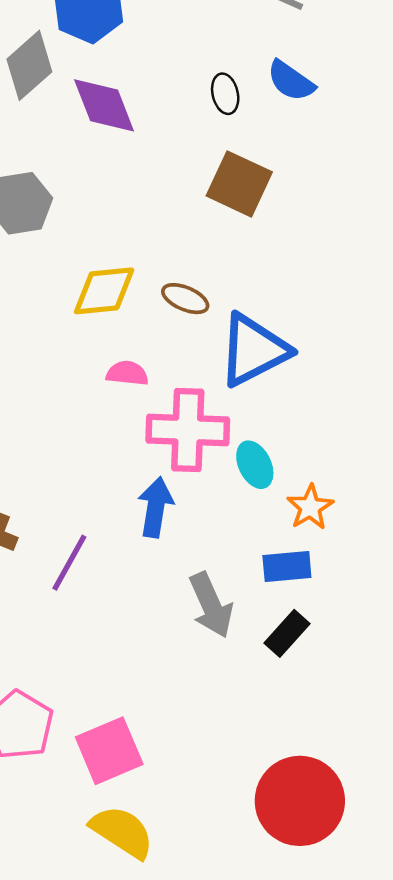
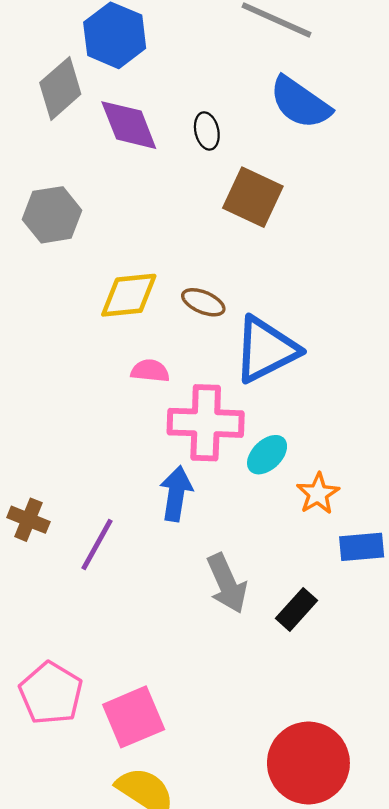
blue semicircle: (291, 81) -> (300, 103), size x1.4
black ellipse: (225, 94) -> (207, 131), moved
cyan ellipse: (255, 465) -> (267, 455), turned 72
blue rectangle: (287, 566) -> (362, 547), moved

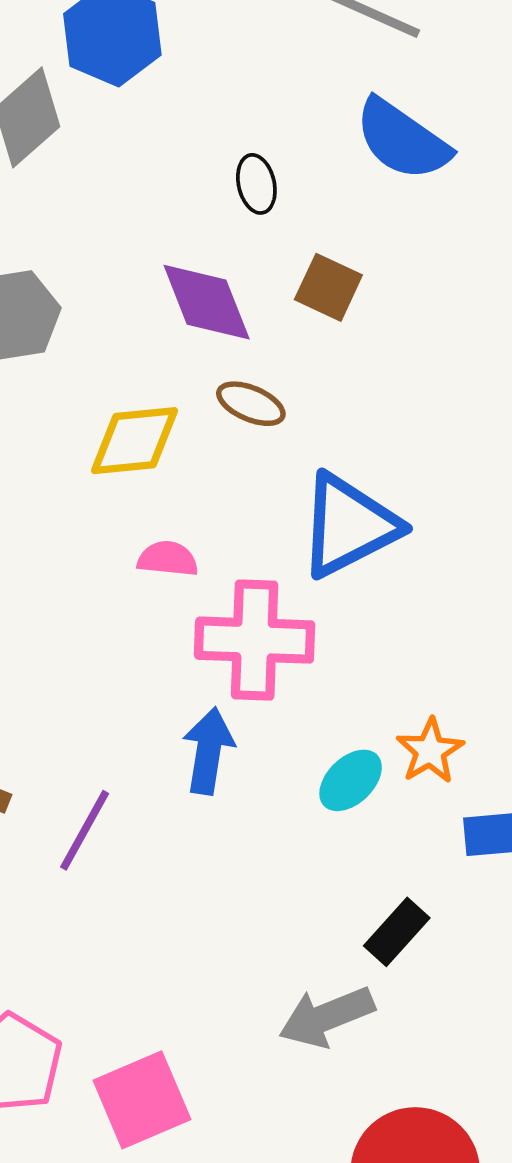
purple diamond: (129, 125) -> (207, 302), moved
brown square: (253, 197) -> (328, 287), size x0.7
brown ellipse: (203, 302) -> (251, 404), moved
cyan ellipse: (267, 455) -> (351, 780), moved
gray arrow: (227, 583) -> (327, 1017), moved, turned 92

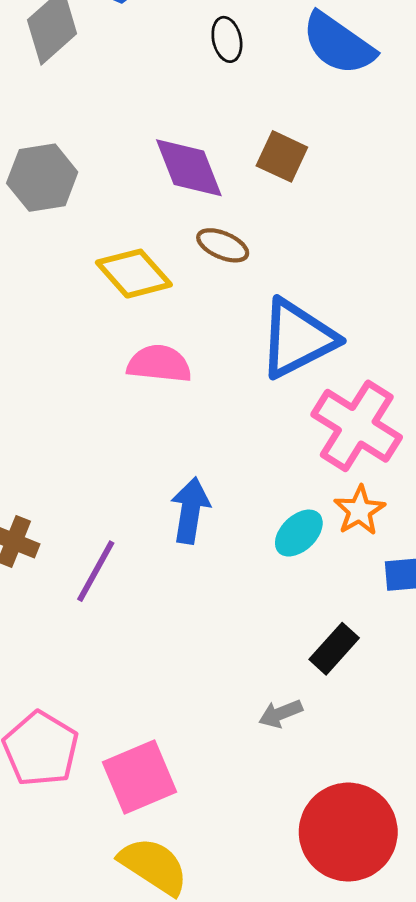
black ellipse: (256, 184) -> (227, 39), moved
yellow diamond: (135, 441) -> (134, 274), turned 54
pink semicircle: (168, 559) -> (159, 364), size x1.4
pink cross: (255, 640) -> (357, 426), moved, turned 30
gray arrow: (327, 1017) -> (281, 714), size x0.6

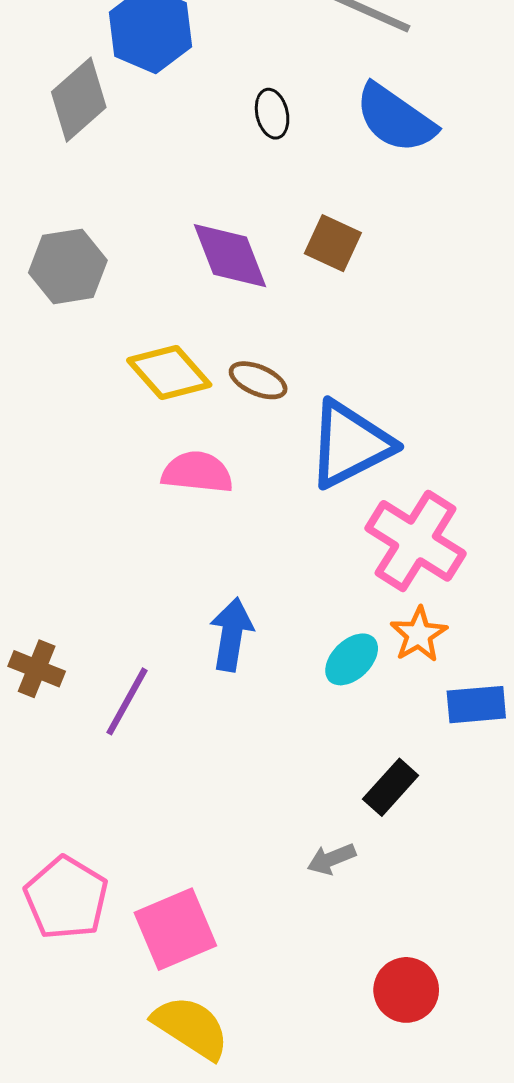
brown ellipse: (223, 245) -> (258, 380), moved
red circle: (348, 832) -> (406, 990), size x0.6

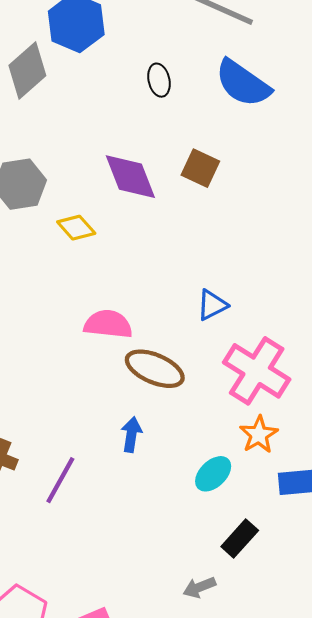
yellow diamond: (169, 372) -> (76, 228), moved, size x0.7
brown ellipse: (258, 380) -> (155, 369), moved, size x1.5
blue triangle: (350, 444) -> (212, 305), size x0.5
blue arrow: (232, 634) -> (131, 435), size x0.7
cyan ellipse: (352, 659) -> (213, 474), moved

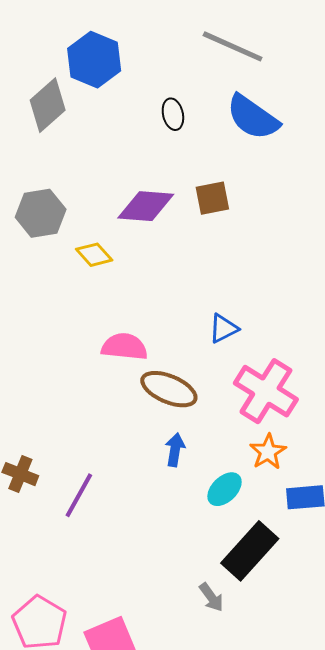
brown square: (200, 168) -> (212, 198), turned -36
purple diamond: (130, 177) -> (146, 206), turned -64
blue arrow: (131, 435) -> (175, 450), moved
black rectangle: (240, 539) -> (250, 551), size x1.6
gray arrow: (199, 587) -> (211, 597), turned -104

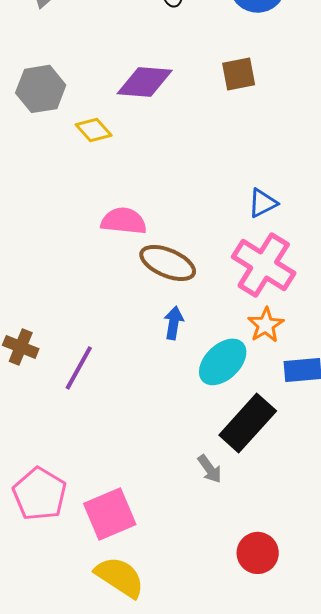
brown square: (212, 198) -> (239, 74), moved
blue triangle: (223, 328) -> (263, 203), moved
cyan ellipse: (225, 489) -> (223, 362), size x1.4

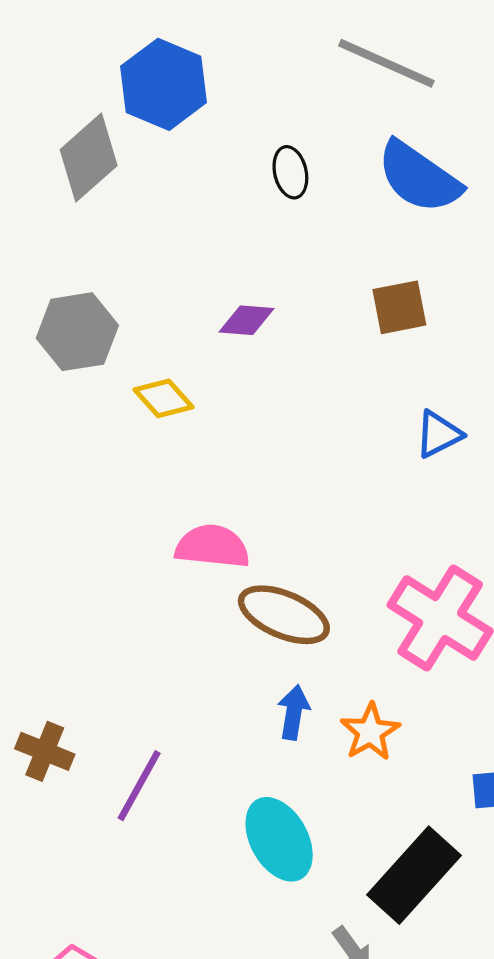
purple diamond: (145, 82) -> (246, 320), size x0.6
blue triangle: (263, 203) -> (438, 434), moved
orange star: (266, 325) -> (370, 732), moved
cyan ellipse: (223, 362) -> (279, 839), moved, turned -75

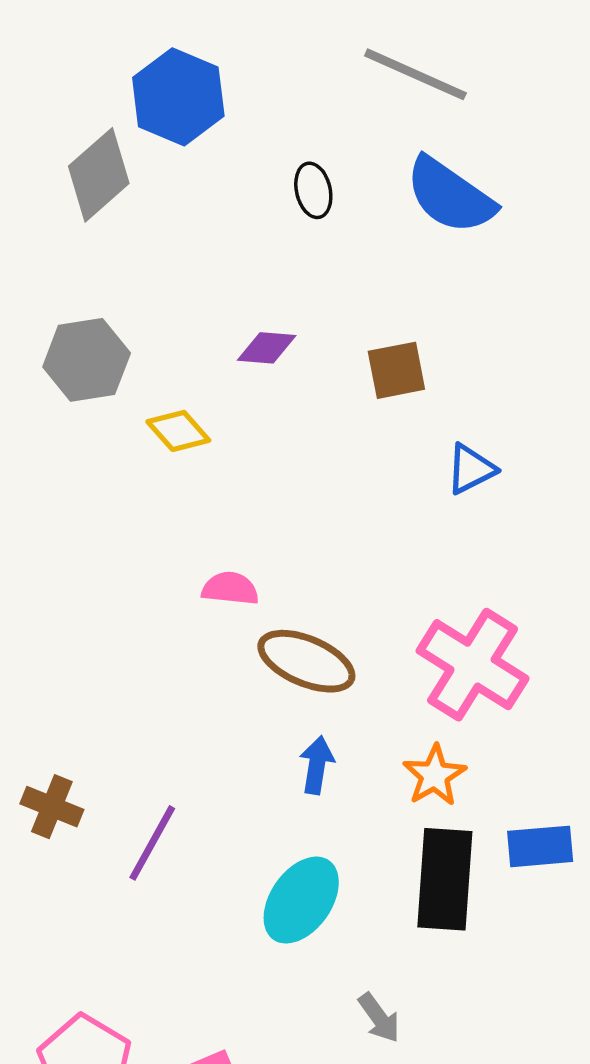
brown square: (399, 307) -> (396, 370), moved
pink semicircle: (212, 546) -> (230, 588), size x0.7
orange star: (370, 732) -> (434, 775), moved
cyan ellipse: (279, 839) -> (301, 900), turned 64
black rectangle: (414, 875) -> (445, 879), moved, turned -38

